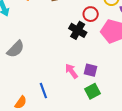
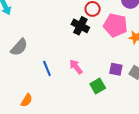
purple square: (91, 70) -> (116, 69), moved
blue line: (43, 91) -> (47, 68), moved

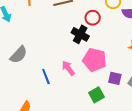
pink pentagon: (115, 25) -> (94, 60), moved
pink arrow: (76, 67) -> (68, 68), moved

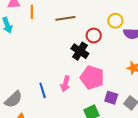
gray semicircle: (19, 55) -> (13, 99), moved
pink arrow: (68, 68) -> (65, 84), turned -133

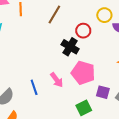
brown line: (65, 18) -> (54, 15), turned -48
pink arrow: (65, 84) -> (57, 80), turned -49

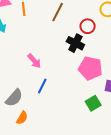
pink arrow: (57, 80) -> (34, 61), moved
blue line: (34, 87) -> (42, 86), turned 49

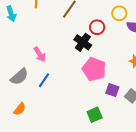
gray semicircle: (14, 98) -> (19, 77), moved
green square: (93, 103) -> (95, 115), moved

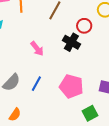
pink arrow: (40, 54) -> (37, 49), moved
pink pentagon: (94, 69) -> (71, 86), moved

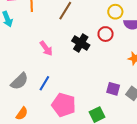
red circle: (84, 26) -> (106, 34), moved
pink pentagon: (71, 86) -> (64, 105), moved

